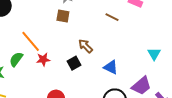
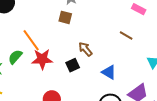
brown line: (112, 17) -> (126, 35), moved
red star: (43, 59) -> (42, 59), size x1.5

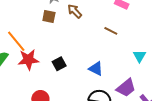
brown arrow: (85, 49) -> (75, 11), moved

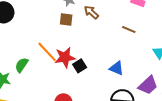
orange line: (16, 41) -> (47, 52), moved
red star: (28, 60) -> (65, 57), moved

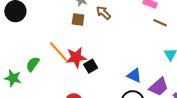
brown line: (129, 30) -> (160, 23), moved
blue triangle: (117, 68) -> (134, 75), moved

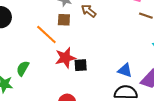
orange line: (58, 51) -> (46, 34), moved
black square: (91, 66) -> (81, 65), turned 32

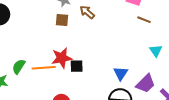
orange line: (46, 34) -> (44, 68), moved, turned -50
blue triangle: (125, 70) -> (121, 73), turned 42

